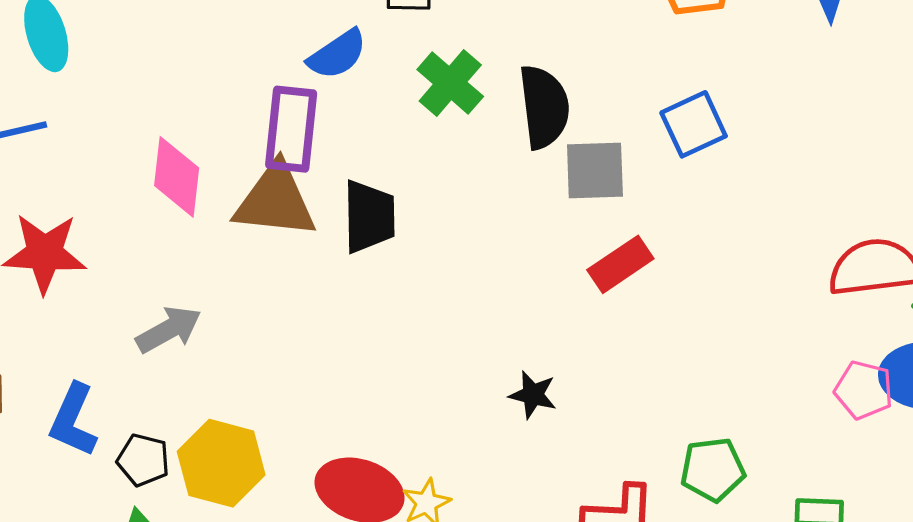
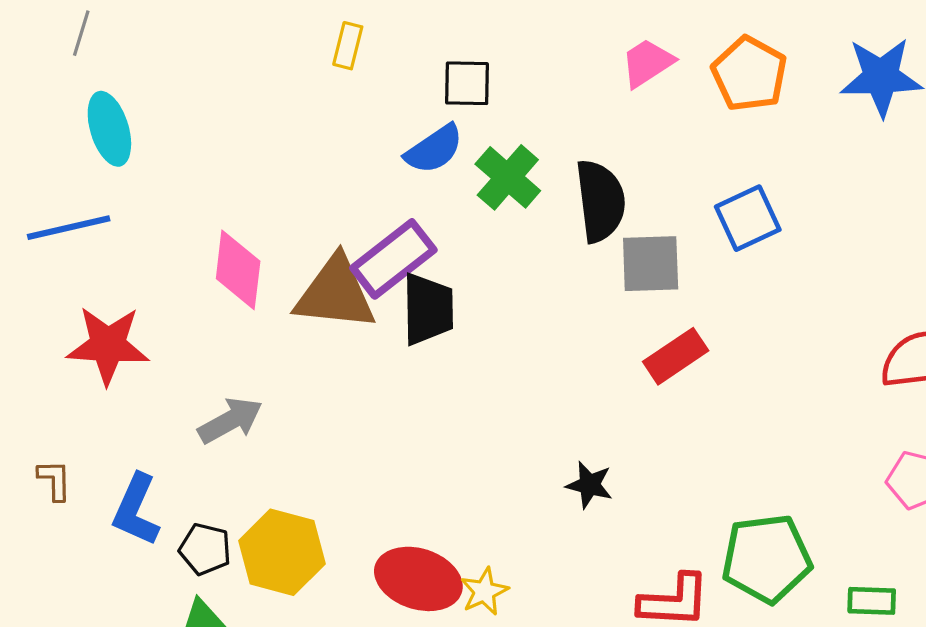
blue semicircle: (337, 54) -> (434, 149), moved
purple rectangle: (291, 129) -> (393, 259), moved, turned 46
green pentagon: (713, 470) -> (767, 559), size x1.4

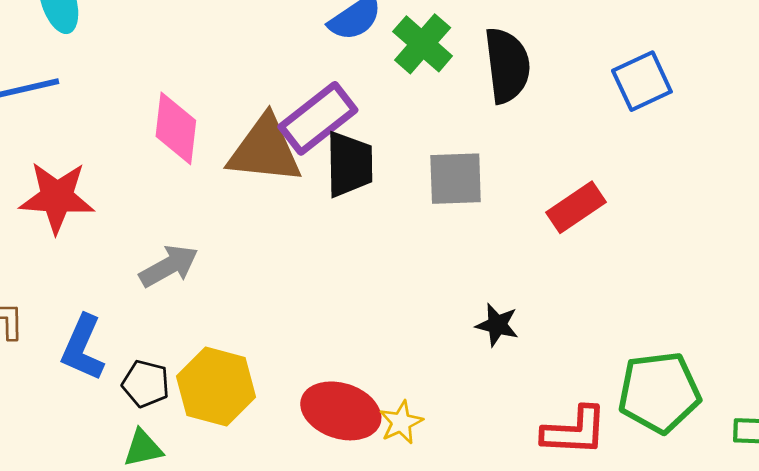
gray square: (651, 264) -> (456, 179), moved

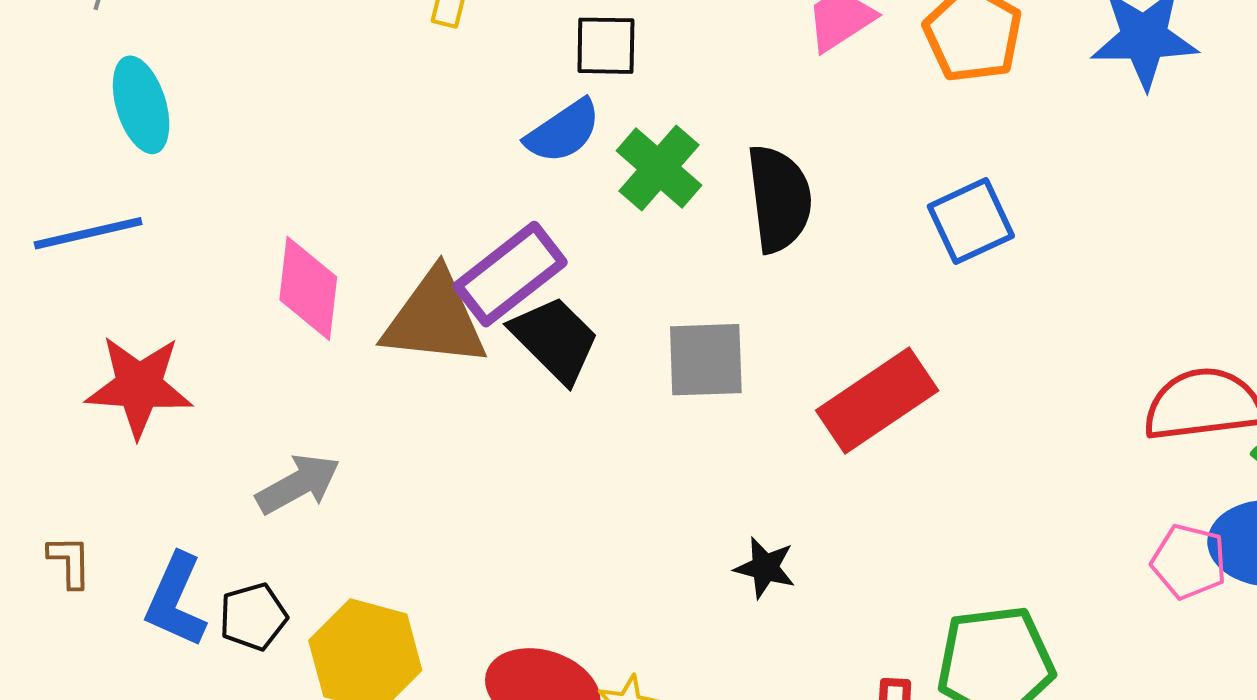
black trapezoid: (349, 164) -> (555, 339), turned -44
red rectangle: (576, 207) -> (877, 400), size x1.4
black pentagon: (146, 384) -> (253, 617), moved, turned -30

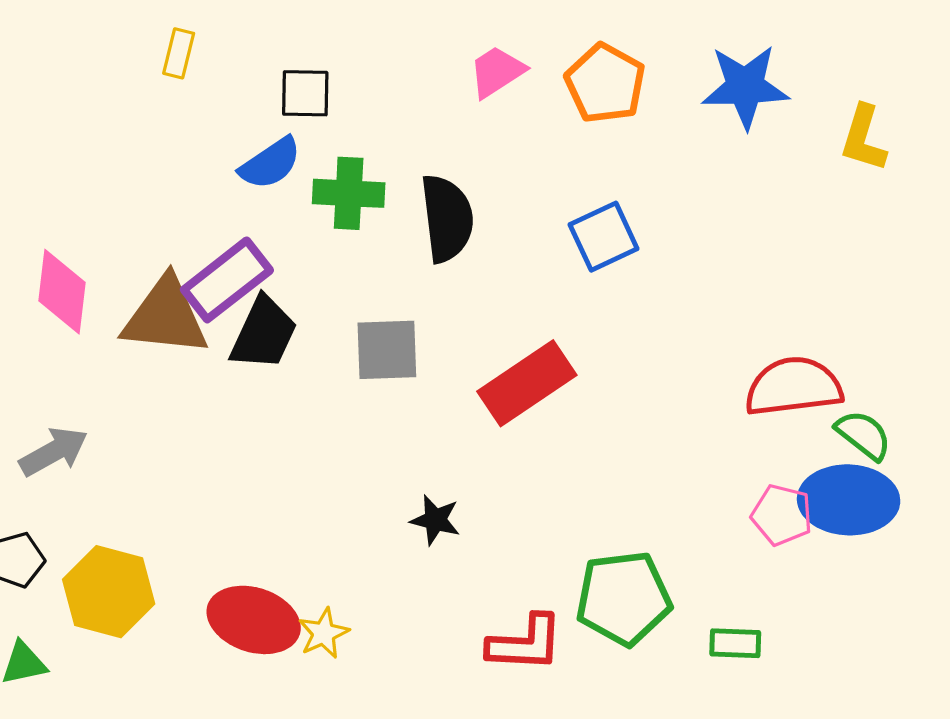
green cross: (659, 168) -> (349, 193), turned -38
black trapezoid: (555, 339) -> (264, 333), turned 70

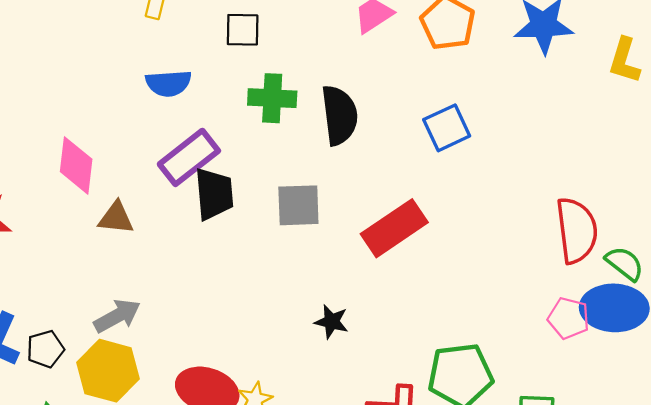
blue semicircle: (270, 163) -> (168, 83), moved, turned 30
brown triangle: (165, 317) -> (116, 218), moved, size x0.6
black trapezoid: (264, 333) -> (214, 194), turned -30
red semicircle: (794, 387) -> (577, 230), turned 90
gray arrow: (54, 452) -> (117, 316), moved

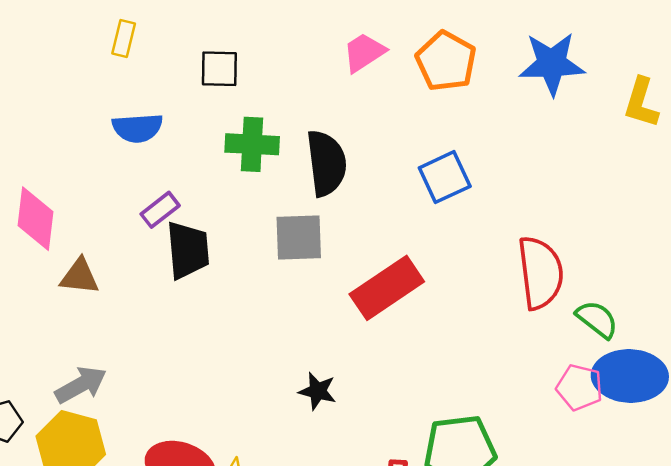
purple rectangle: (189, 157) -> (160, 210), size x0.6
gray square: (298, 205) -> (299, 237), moved
red semicircle: (577, 230) -> (540, 273), moved
green semicircle: (624, 263) -> (597, 319), moved

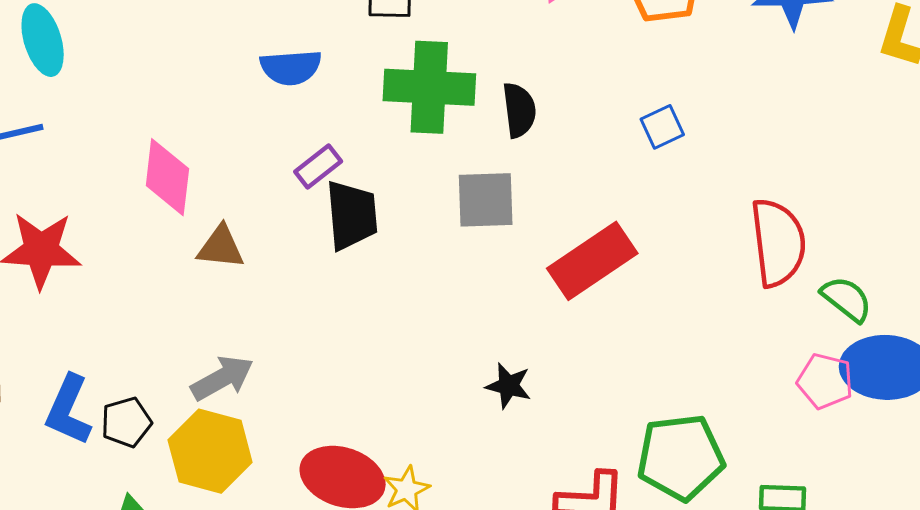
green cross: (252, 144) -> (429, 87), size x1.4
black semicircle: (326, 163) -> (519, 110), size x0.7
blue square: (445, 177) -> (662, 127), size x0.7

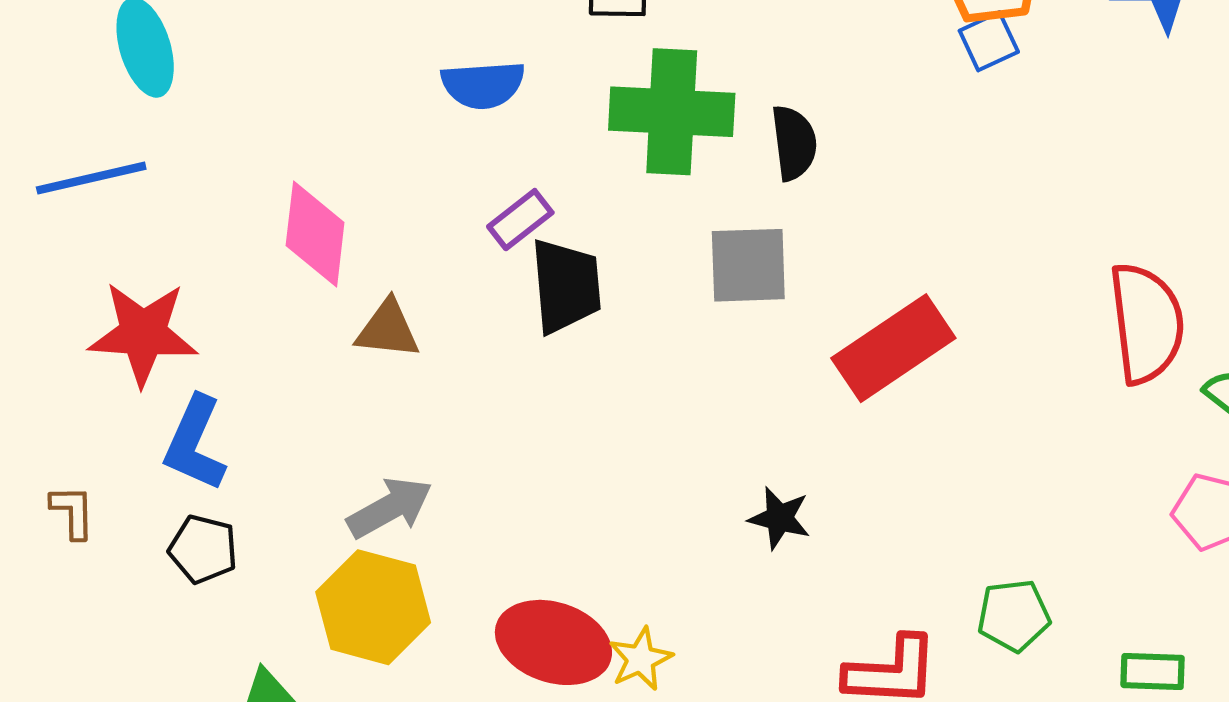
blue square: (662, 127) -> (989, 41), moved
blue L-shape: (68, 410) -> (195, 443), moved
black pentagon: (126, 422) -> (203, 549), moved, turned 30
green pentagon: (681, 457) -> (1014, 615), size x0.6

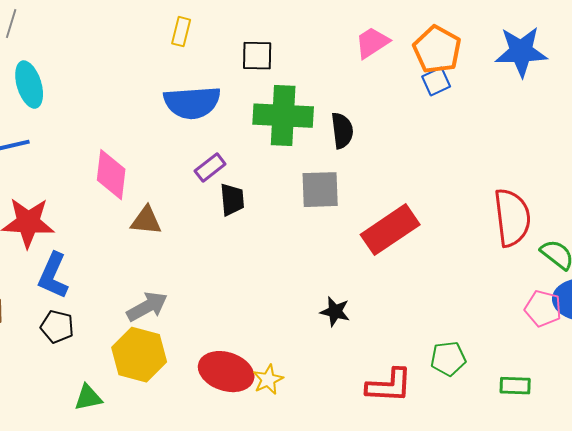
blue semicircle: (483, 85) -> (192, 103), size x1.4
black trapezoid: (566, 286) -> (232, 200), size x0.7

